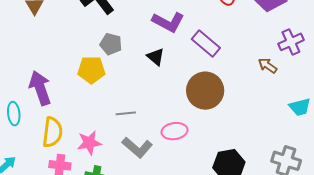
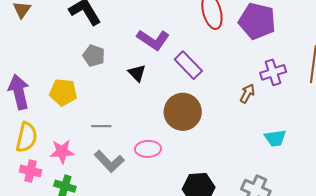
brown arrow: (268, 66) -> (247, 93), turned 78
yellow pentagon: (91, 70) -> (63, 92), moved

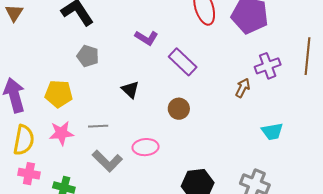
purple L-shape: (153, 40) -> (146, 38), size x0.7
black triangle: (137, 73) -> (130, 90), moved
brown circle: (183, 112) -> (179, 109), size x0.6
pink star: (62, 152) -> (61, 133), moved

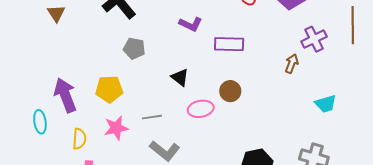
purple rectangle: (183, 62) -> (229, 44), turned -36
yellow semicircle: (24, 140) -> (79, 139), size x0.7
pink ellipse: (146, 147) -> (201, 109), moved

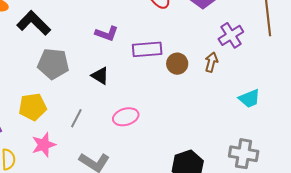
gray pentagon: (134, 48) -> (53, 64), size x1.4
black triangle: (180, 77) -> (100, 76), moved
brown circle: (230, 91) -> (177, 64), moved
gray line: (152, 117) -> (76, 118), moved, turned -48

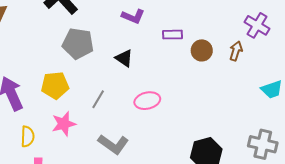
purple cross: (231, 35) -> (257, 25), turned -30
purple rectangle: (147, 49) -> (172, 35), size x0.7

